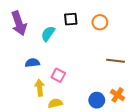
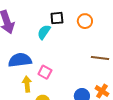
cyan semicircle: (48, 34) -> (44, 32), moved
blue semicircle: (32, 63) -> (20, 60), size x1.6

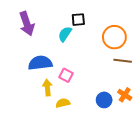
orange circle: (85, 21) -> (114, 37), moved, size x1.5

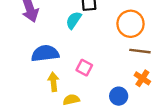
pink square: (66, 75) -> (84, 68), moved
orange cross: (125, 95) -> (142, 78), moved

